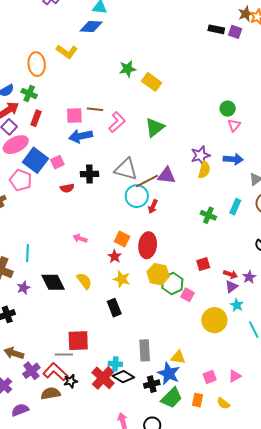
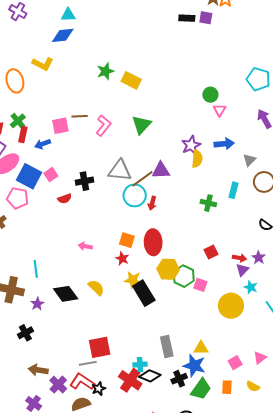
green cross: (29, 94) -> (18, 121), moved, turned 35
blue arrow: (81, 136) -> (43, 144), moved, size x0.7
black rectangle: (114, 308) -> (144, 293), moved, size x1.4

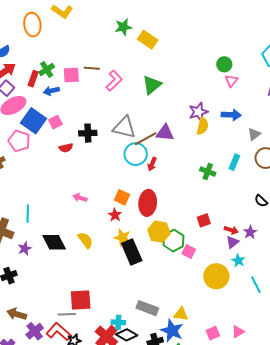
green cross: (18, 121) -> (47, 69), moved
gray rectangle: (167, 347) -> (147, 308), turned -65

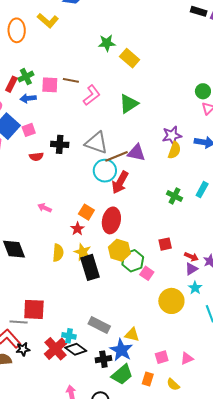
red arrow: (152, 164) -> (120, 182), size x1.6
yellow semicircle: (85, 240) -> (58, 253), moved, turned 36

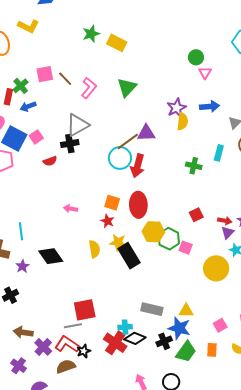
brown line: (71, 80) -> (65, 79), turned 49
pink square: (50, 85) -> (45, 74), moved
gray triangle: (97, 143) -> (77, 125), moved, turned -35

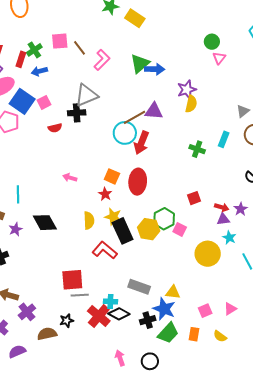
blue arrow: (210, 106) -> (155, 69), moved
yellow hexagon: (153, 232) -> (149, 229), moved
purple triangle: (228, 232) -> (223, 219), turned 32
gray line: (73, 326) -> (80, 295), moved
red L-shape: (67, 344) -> (105, 250), moved

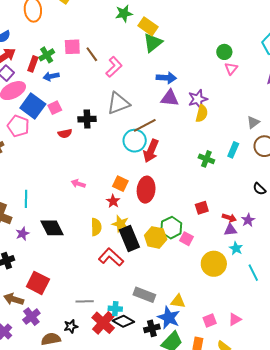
green triangle: (140, 64) -> (153, 43), moved
gray triangle: (86, 95) -> (118, 103), moved
purple triangle: (154, 111) -> (170, 98), moved
red square: (72, 280) -> (38, 283), moved, turned 30

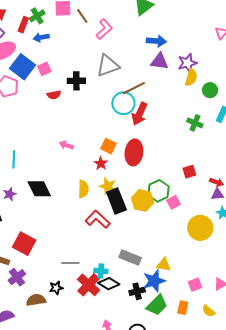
green circle: (224, 52) -> (210, 90), moved
pink square: (187, 239) -> (174, 202), turned 32
blue star: (169, 318) -> (154, 281), turned 30

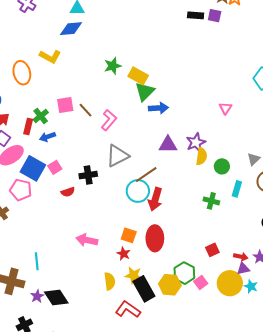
blue arrow: (156, 41) -> (158, 108), moved
pink arrow: (66, 145) -> (87, 240), size x1.5
black diamond: (39, 189) -> (56, 297), moved
yellow circle: (200, 228) -> (230, 283), moved

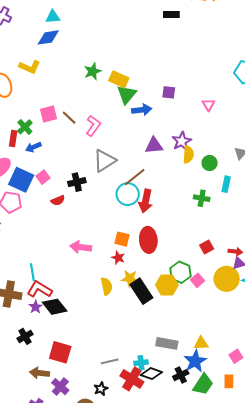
purple square: (215, 16) -> (169, 92), moved
red L-shape: (128, 309) -> (39, 289), moved

